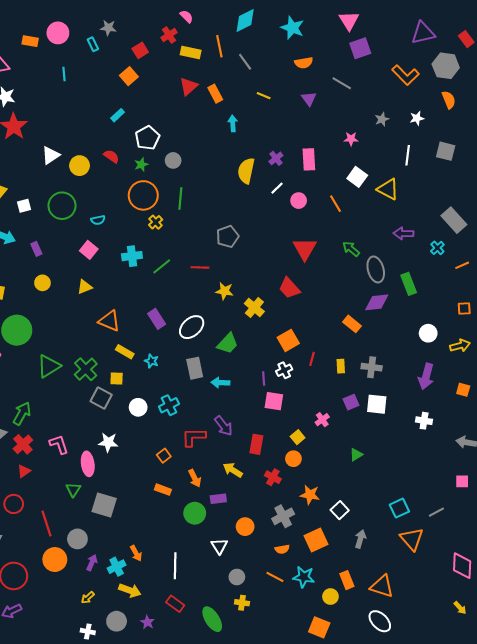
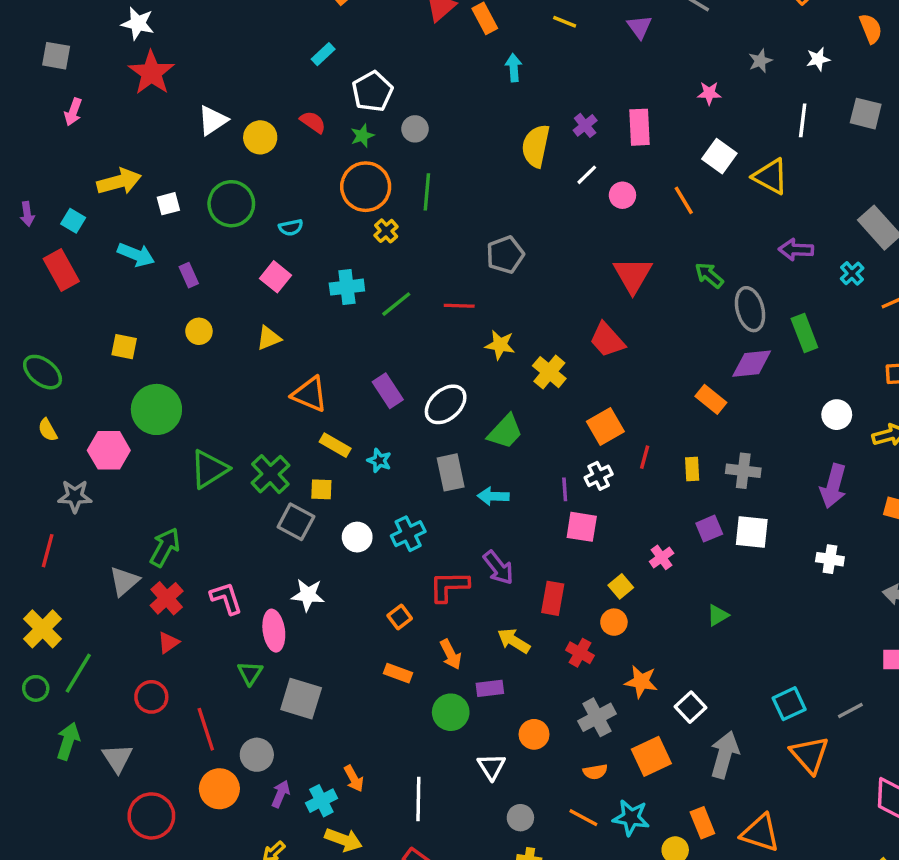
gray arrow: (360, 539) -> (725, 755), size x1.5

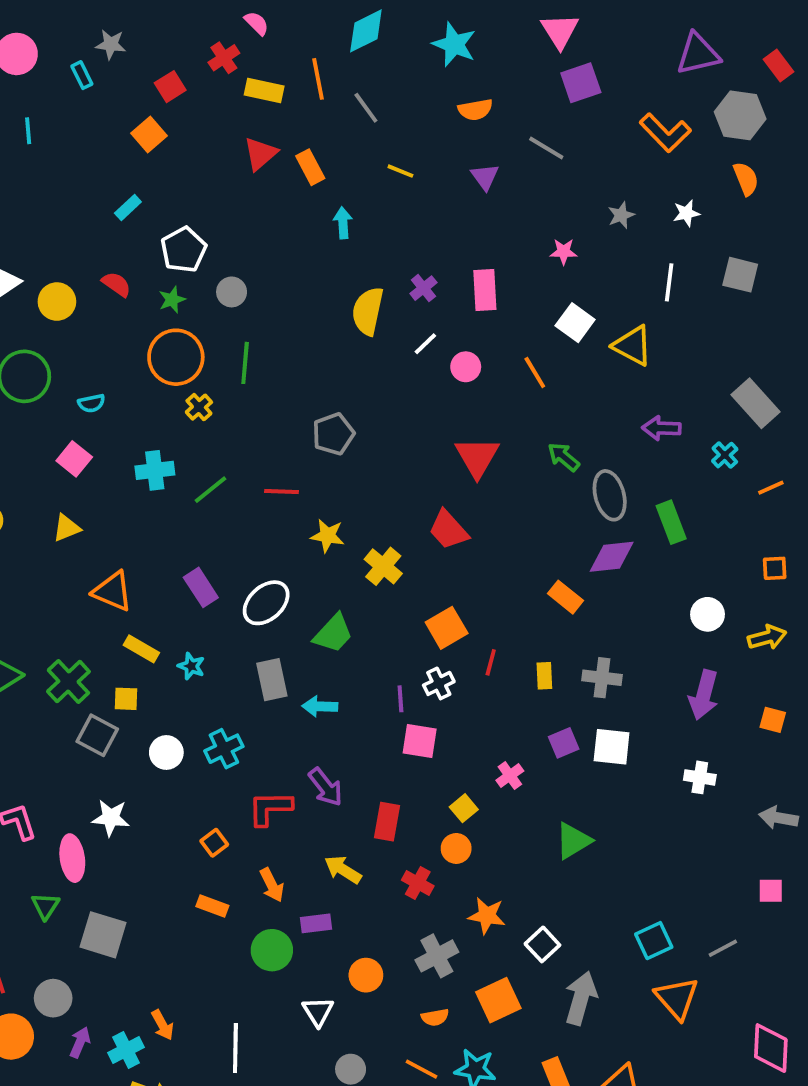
green triangle: (718, 615) -> (573, 841), size x1.5

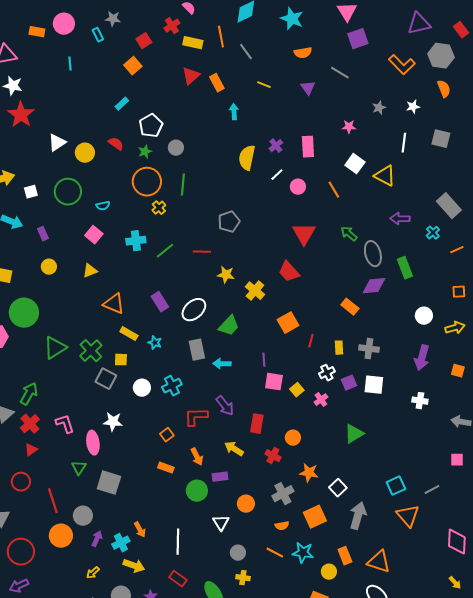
white cross: (439, 683) -> (327, 373), moved
yellow square: (464, 808) -> (297, 390), moved

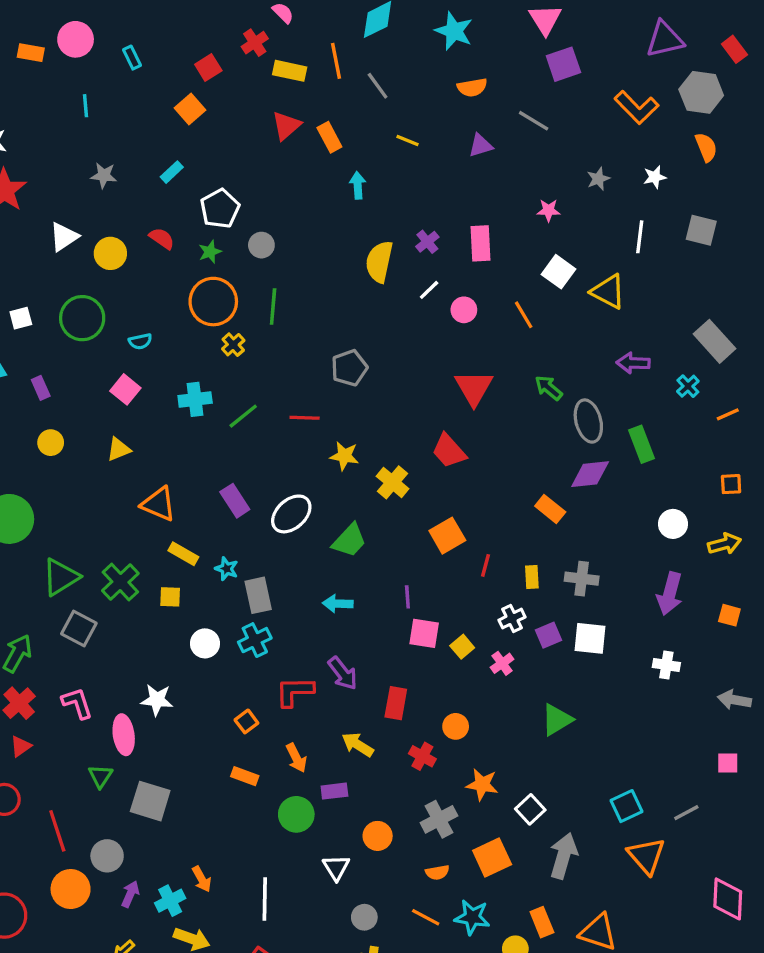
gray star: (113, 19) -> (104, 175), moved
purple triangle: (308, 88) -> (480, 146), turned 49
gray rectangle: (197, 350) -> (258, 595), moved
gray square: (106, 379) -> (79, 628), moved

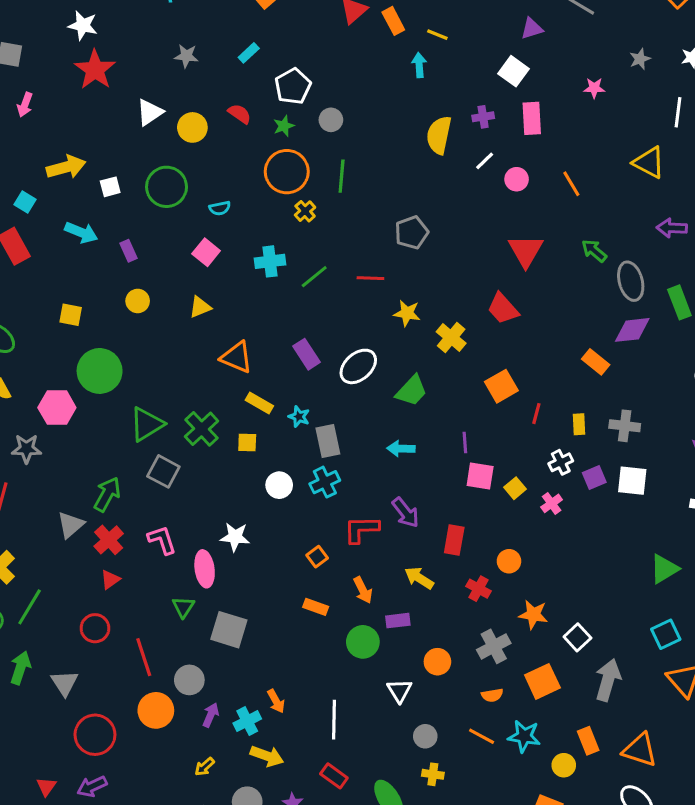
yellow line: (407, 141) -> (437, 35), moved
purple cross: (427, 242) -> (483, 117), turned 30
white square: (558, 272) -> (514, 71), moved
green triangle: (557, 720) -> (664, 569), moved

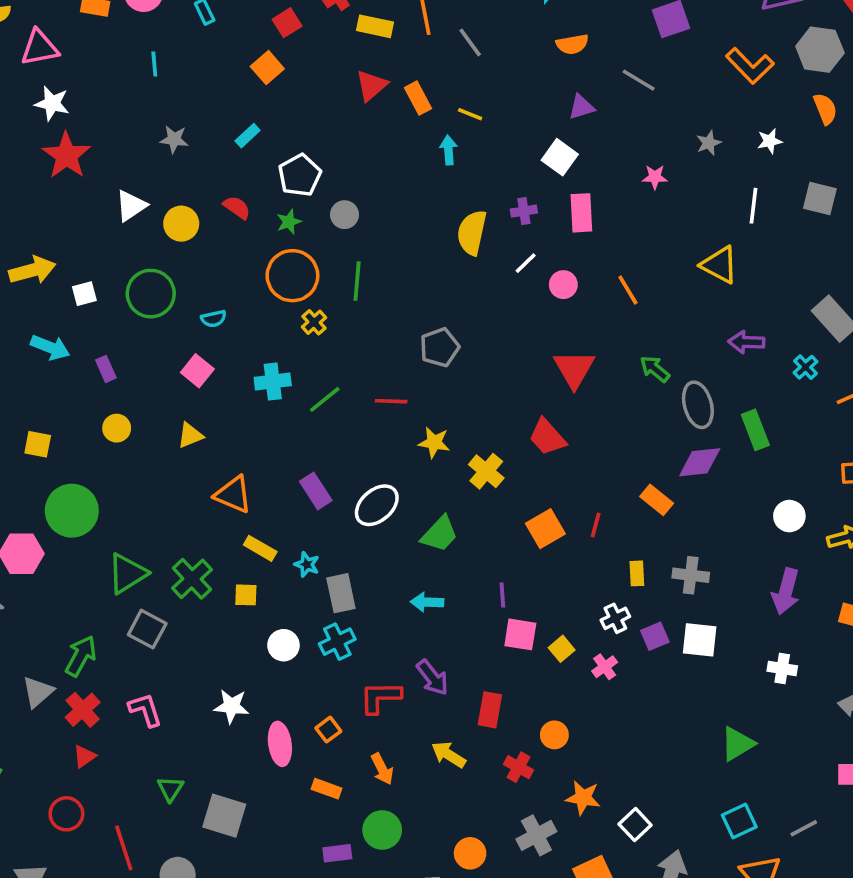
red line: (536, 414) -> (596, 525), moved
pink ellipse: (205, 569) -> (280, 744), moved
purple rectangle: (398, 621) -> (337, 853), moved

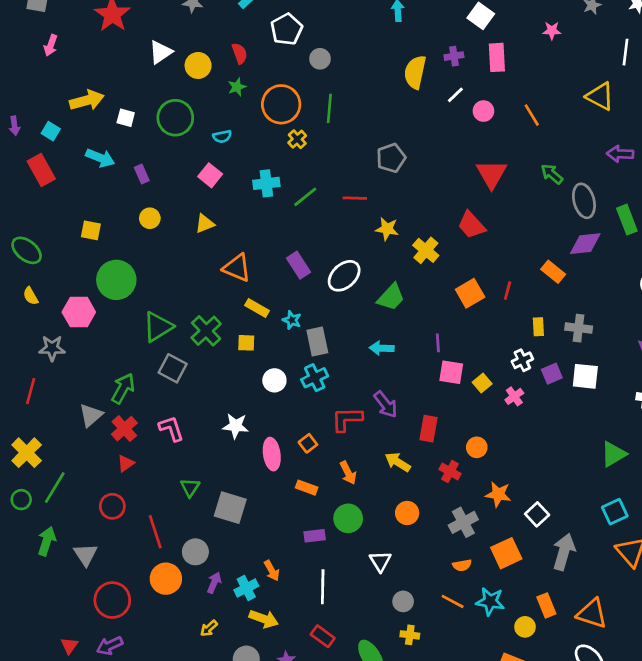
red semicircle: (237, 207) -> (240, 53), turned 35
green star: (289, 222) -> (237, 87), moved
white square: (84, 294) -> (126, 118), turned 30
orange circle: (470, 853) -> (407, 513), moved

